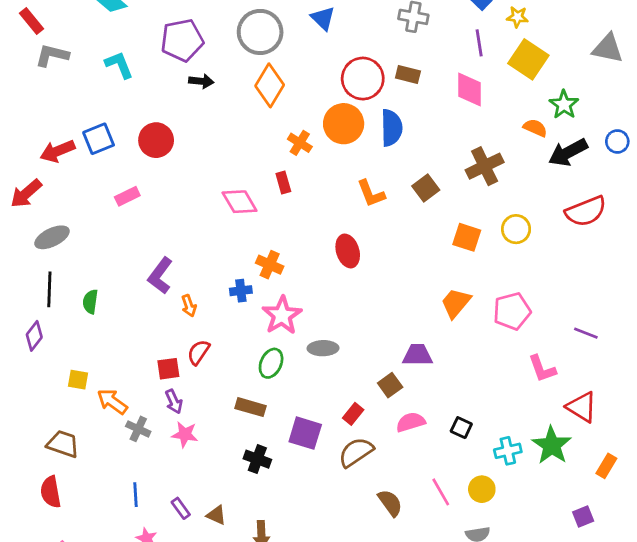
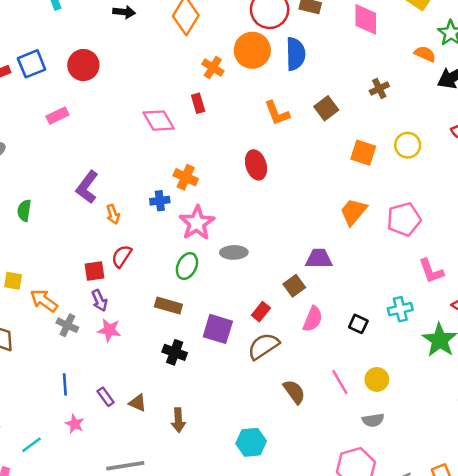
brown cross: (485, 166) -> (379, 88), size x0.6
pink semicircle: (411, 422) -> (313, 319), turned 130
cyan cross: (508, 451) -> (400, 309), moved

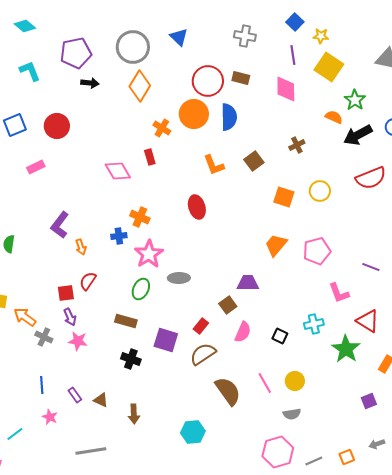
brown semicircle: (294, 392) -> (228, 391), size x1.4

